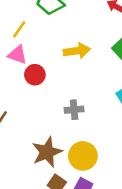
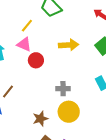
brown star: (47, 152) -> (40, 119), size x0.7
yellow circle: (83, 156) -> (69, 112), moved

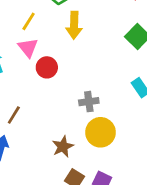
pink triangle: (24, 44) -> (28, 48), turned 35
yellow arrow: (69, 45) -> (74, 25), moved, turned 102

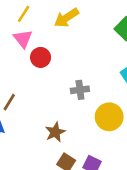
yellow arrow: (74, 25) -> (66, 18), turned 55
yellow circle: (101, 132) -> (109, 117), moved

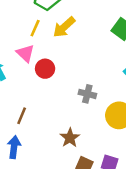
yellow line: (24, 14) -> (35, 28), moved
gray cross: (80, 90) -> (87, 94), turned 30

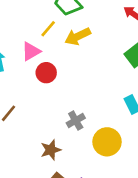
pink triangle: (25, 53) -> (31, 51), turned 30
gray cross: (87, 94) -> (76, 121), moved, turned 30

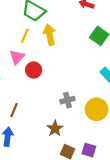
yellow arrow: (78, 36) -> (50, 35), turned 120
gray cross: (76, 121) -> (67, 100), turned 32

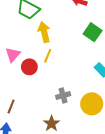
yellow line: (25, 36) -> (48, 56), moved

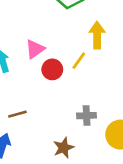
yellow arrow: (44, 32) -> (97, 35), moved
brown line: (11, 106) -> (17, 114), turned 40

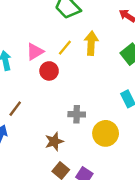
yellow line: (79, 61) -> (65, 48), moved
brown line: (17, 114) -> (15, 109), turned -42

